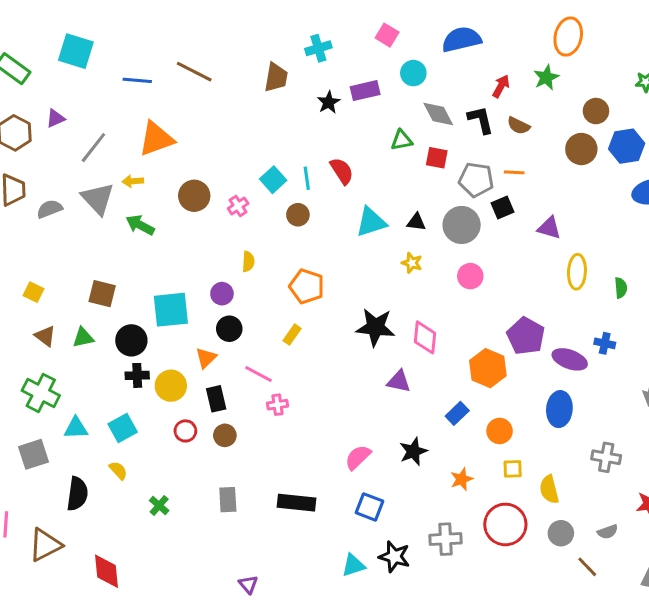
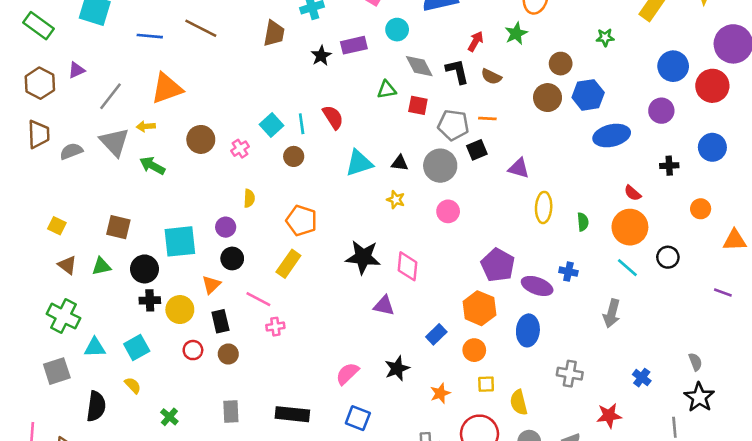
yellow rectangle: (292, 335) -> (288, 264), size x1.5
orange hexagon: (488, 368) -> (479, 308), moved

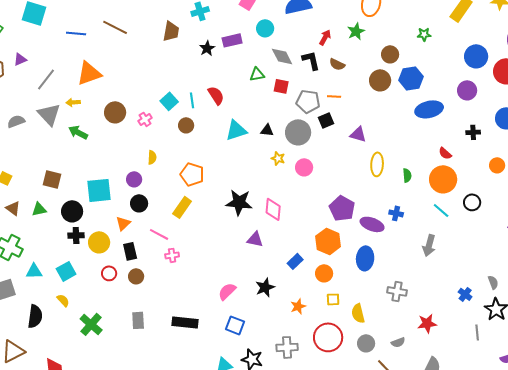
yellow star: (396, 200) -> (278, 158), moved
blue cross: (642, 378) -> (465, 294), moved
green cross: (169, 417) -> (91, 324), size x1.6

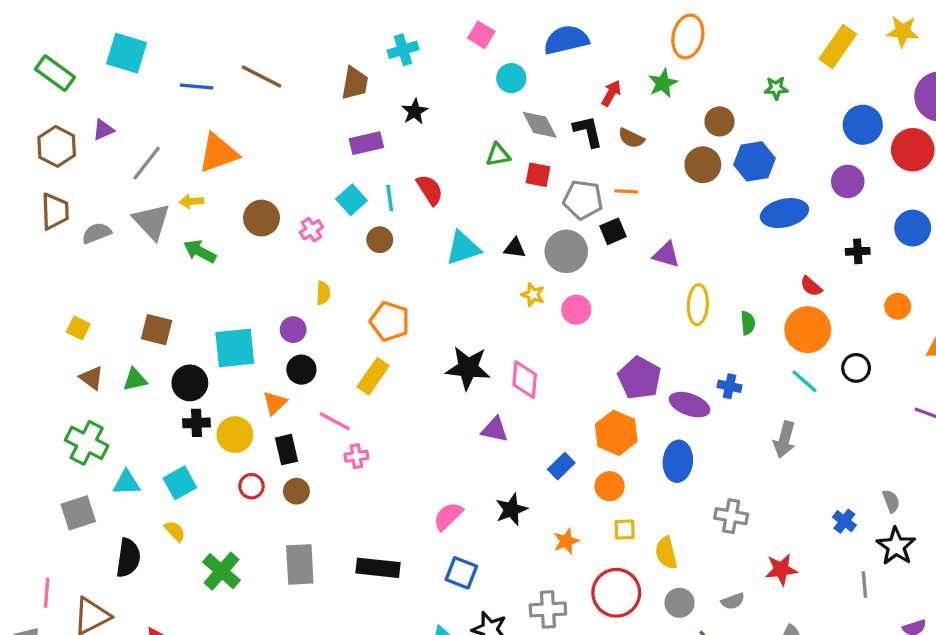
purple rectangle: (232, 40) -> (366, 143), moved
gray rectangle: (138, 320) -> (300, 564), size x1.4

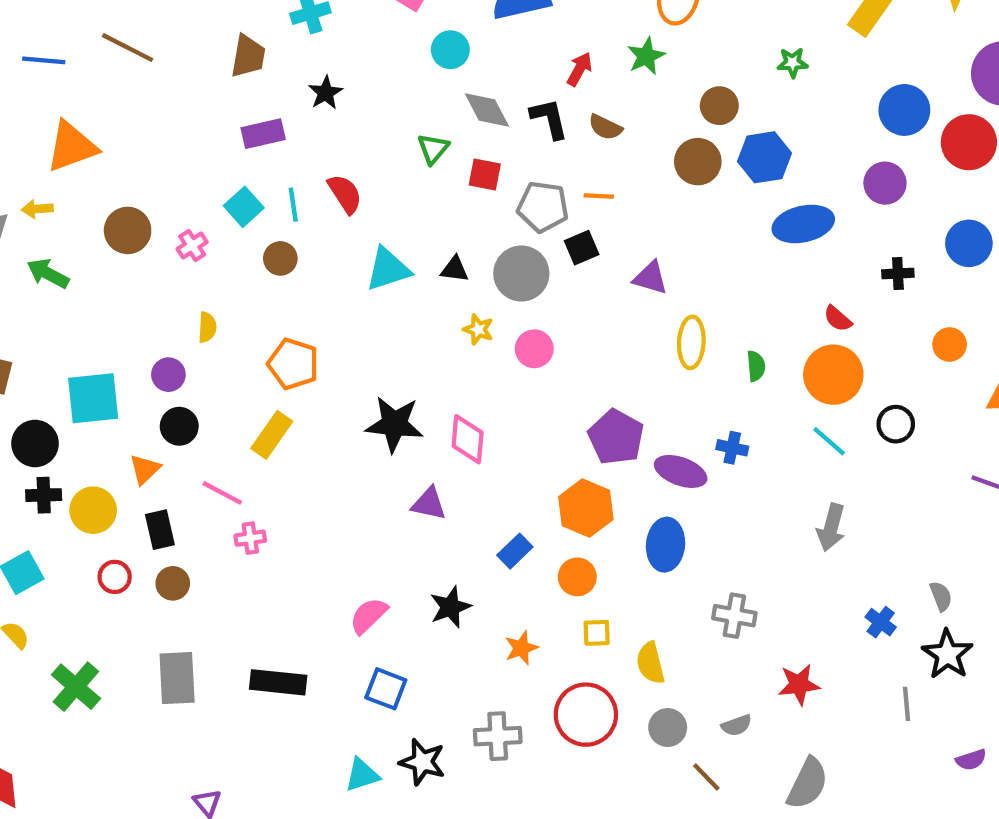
green triangle: (498, 155) -> (433, 149), turned -40
gray arrow: (784, 440) -> (831, 527), moved

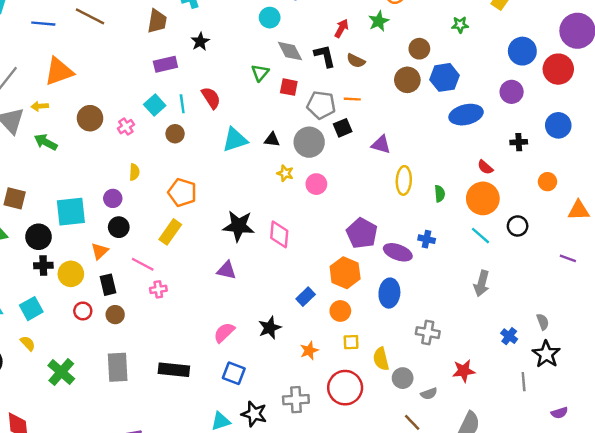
purple triangle: (429, 504) -> (227, 270), moved
gray circle: (668, 728) -> (403, 378), moved

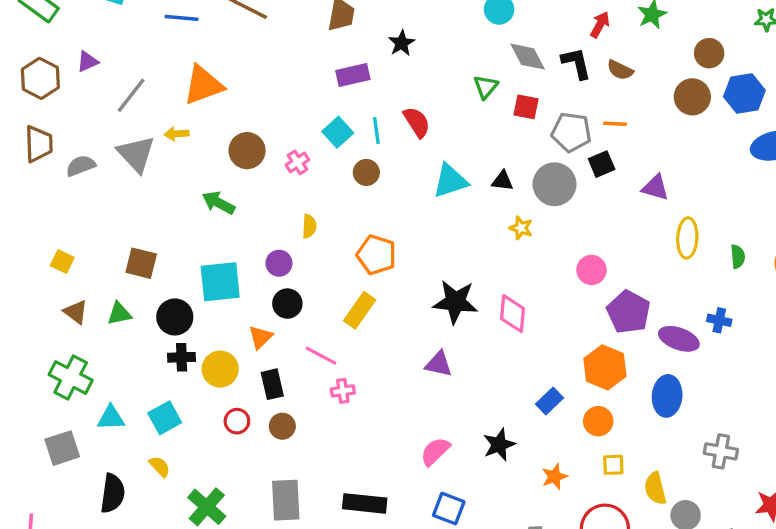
green arrow: (46, 142) -> (218, 203), moved
pink circle: (316, 184) -> (592, 270), moved

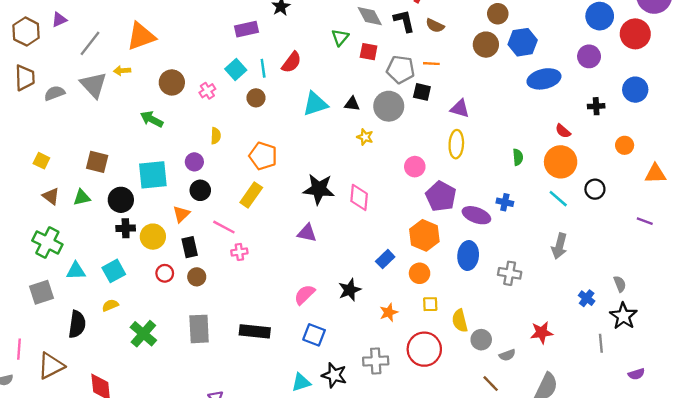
red semicircle: (417, 122) -> (292, 62), turned 70
black square: (602, 164) -> (422, 92), turned 36
yellow ellipse: (687, 238) -> (456, 144), moved
gray cross: (721, 451) -> (510, 273), moved
yellow semicircle: (160, 467) -> (110, 305), turned -70

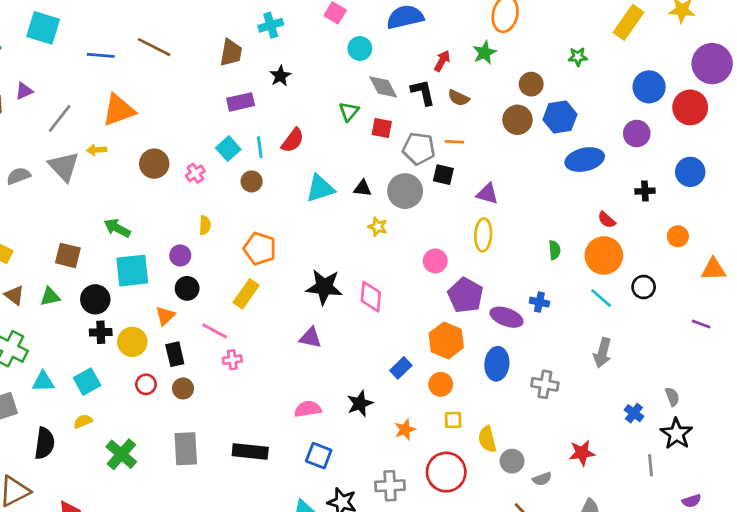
green arrow: (152, 119) -> (117, 228), moved
pink semicircle: (305, 295) -> (308, 409), turned 35

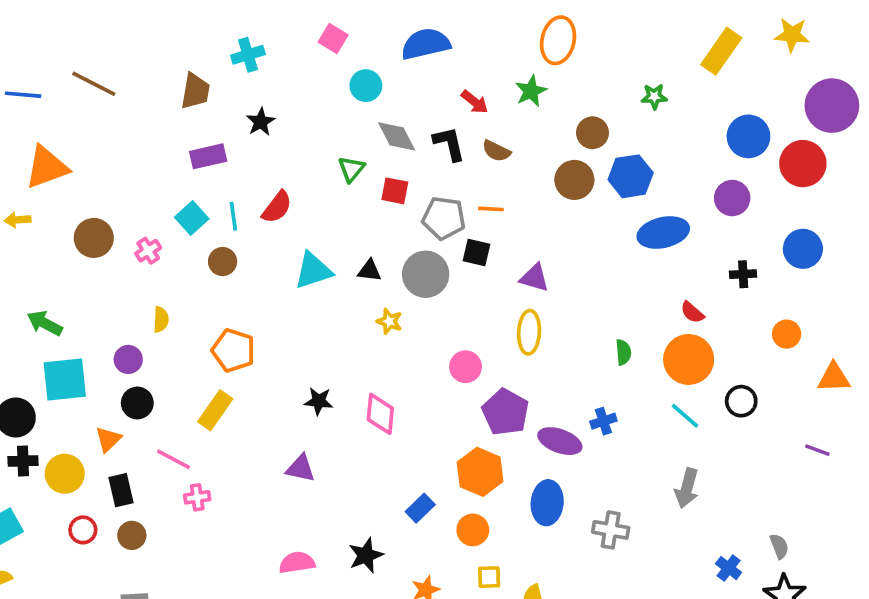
red arrow: (442, 61) -> (475, 102), turned 100
black star: (324, 287) -> (319, 401), size x0.6
blue cross: (539, 302) -> (603, 421), turned -30

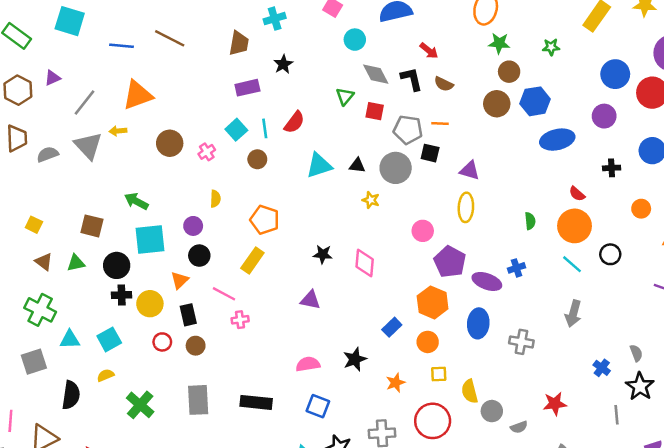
green star: (531, 91) -> (499, 43), moved, turned 30

